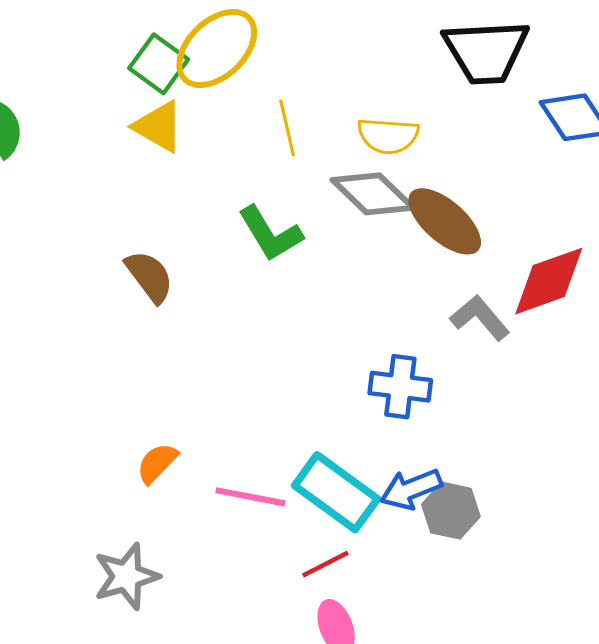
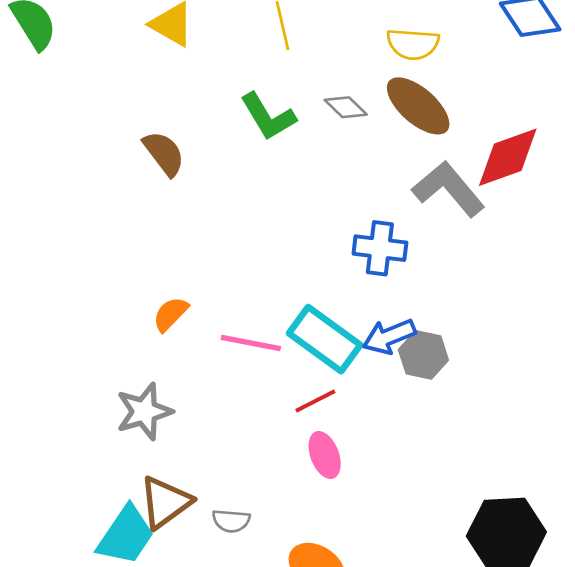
yellow semicircle: (388, 136) -> (413, 44), moved
gray diamond: (373, 194) -> (346, 107), moved, size x0.6
gray L-shape: (480, 318) -> (448, 189), size x1.4

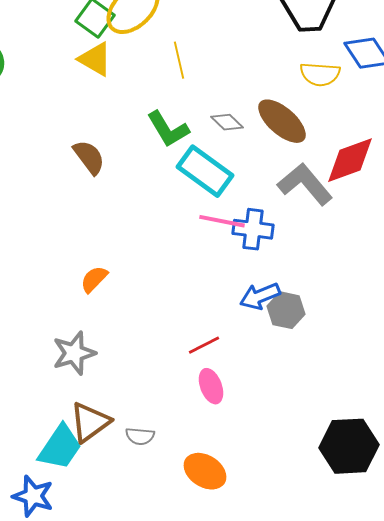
yellow semicircle: (413, 44) -> (320, 74), moved
cyan rectangle: (325, 339) -> (205, 171), moved
pink line: (251, 343) -> (222, 221), moved

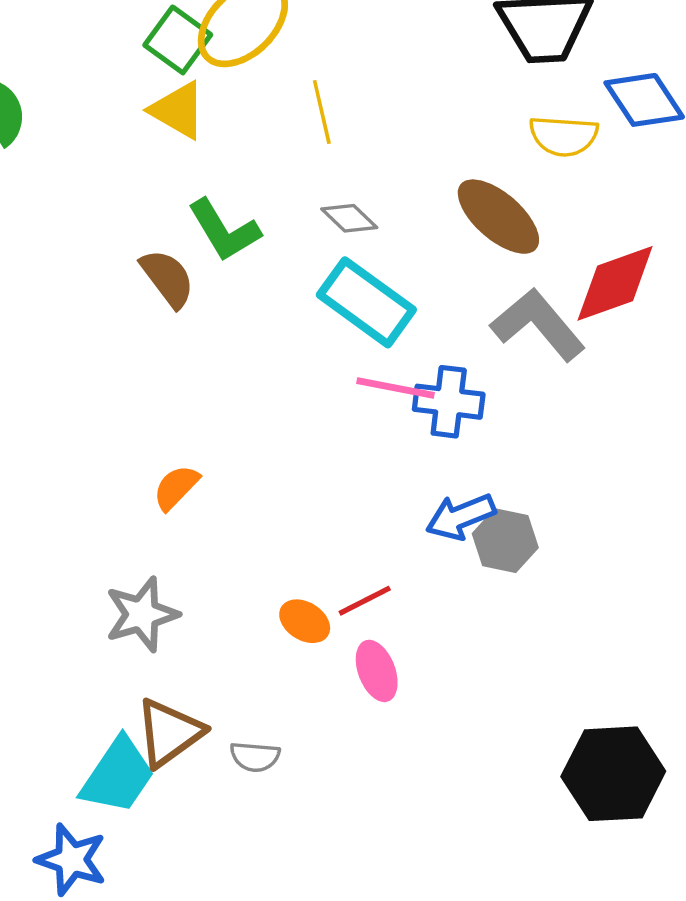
gray diamond: (227, 122) -> (349, 218), moved
green L-shape: (168, 129) -> (224, 230), moved
orange ellipse: (205, 471) -> (305, 621), moved, size x0.7

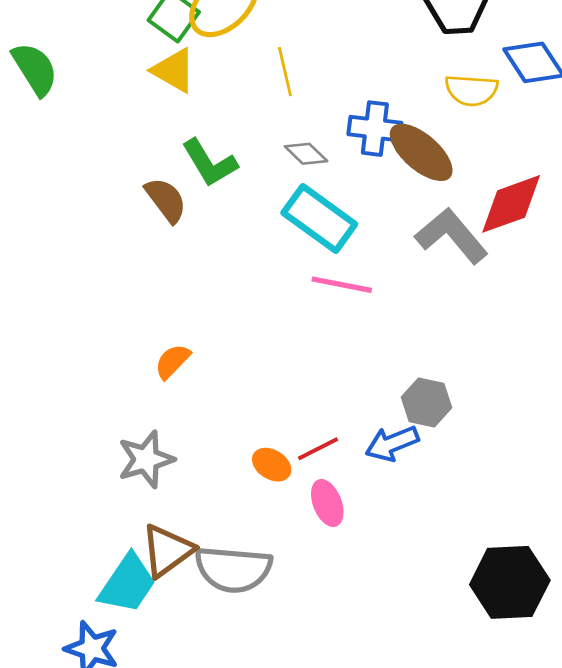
blue cross: (449, 402) -> (375, 129), moved
blue arrow: (461, 517) -> (392, 443), moved
gray semicircle: (255, 757) -> (233, 569), size x2.0

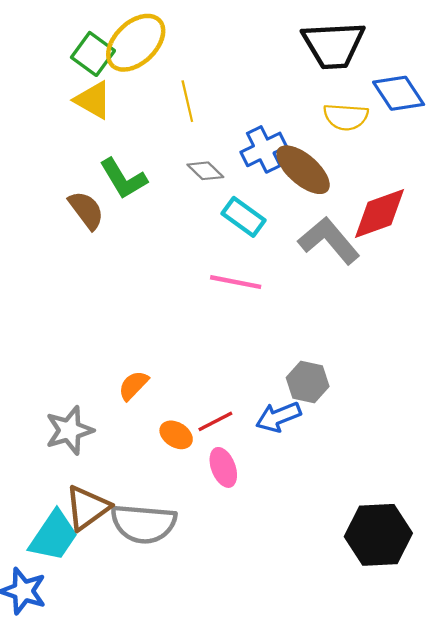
blue cross: (375, 129) -> (264, 149), turned -33
cyan rectangle: (319, 219) -> (244, 217), moved, size x0.7
orange semicircle: (172, 361) -> (133, 385), moved

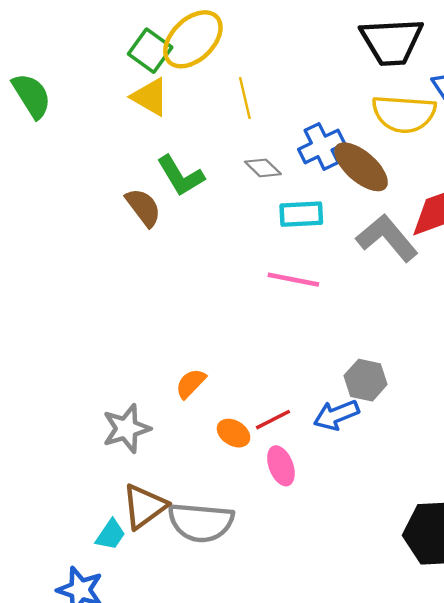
yellow semicircle: (346, 117) -> (404, 114), size x1.4
cyan rectangle: (244, 217) -> (301, 214), turned -39
cyan trapezoid: (54, 536) -> (111, 535), size x0.6

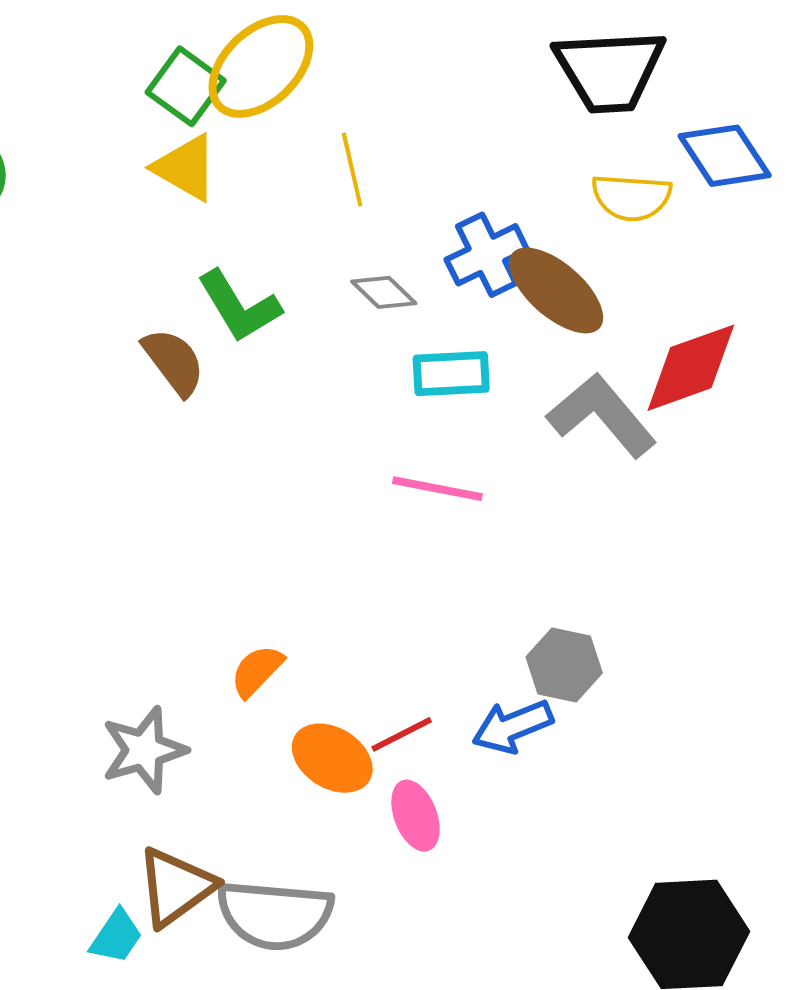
yellow semicircle: (404, 114) -> (631, 197), size x0.7
orange ellipse: (234, 433) -> (332, 758), size x1.4

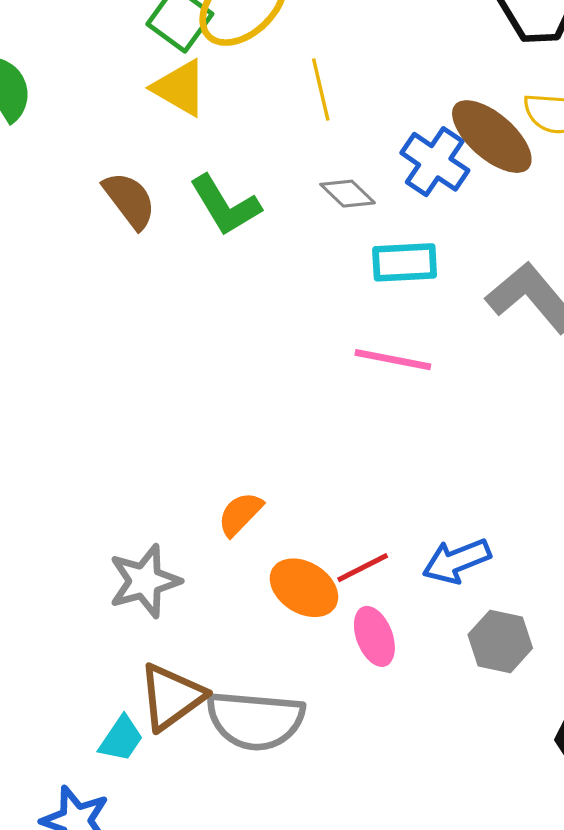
blue cross: (487, 255) -> (435, 162), turned -30
brown ellipse: (556, 290) -> (492, 137), moved
brown semicircle: (174, 362) -> (129, 200), moved
gray hexagon: (564, 665) -> (500, 641), moved

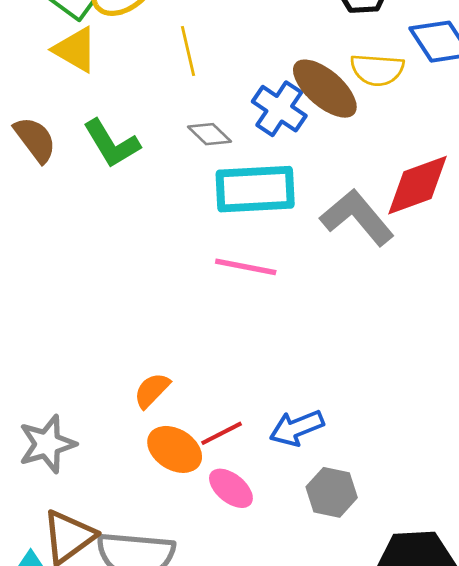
cyan rectangle: (405, 262) -> (255, 189), size x1.5
orange semicircle: (240, 514) -> (152, 390), moved
pink ellipse: (374, 636) -> (231, 488), turned -30

